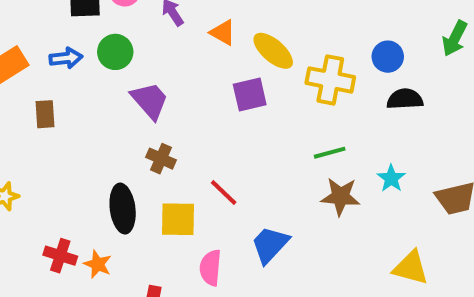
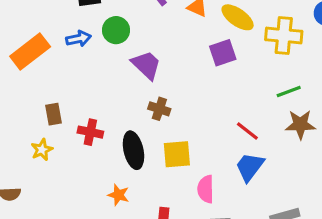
brown rectangle: (45, 114) -> (53, 114), moved
red line: (224, 192) -> (247, 131), moved
red cross: (60, 256) -> (90, 132), moved

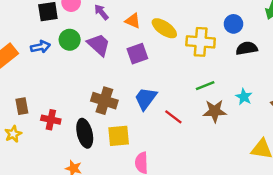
purple square: (223, 53) -> (137, 54), moved
purple trapezoid: (146, 65) -> (99, 45), moved
brown cross: (159, 109) -> (104, 101), size x1.5
blue trapezoid: (250, 167) -> (146, 98), moved

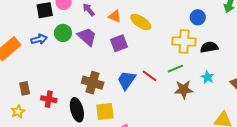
yellow cross: (201, 42) -> (184, 41), moved
black semicircle: (247, 48) -> (209, 47), moved
red line: (173, 117) -> (149, 76), moved

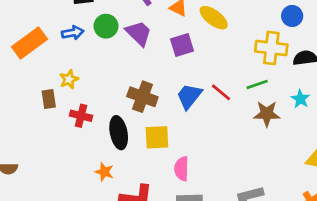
yellow star: (18, 112) -> (69, 79), moved

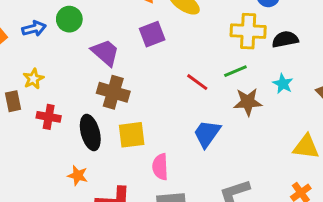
purple trapezoid: (139, 33) -> (105, 53), moved
blue trapezoid: (189, 96) -> (207, 134), moved

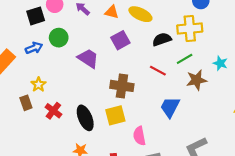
black semicircle: (285, 39) -> (162, 39), moved
brown cross: (113, 92) -> (122, 86), moved
red cross: (49, 117) -> (53, 111), turned 35

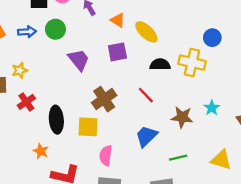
green line: (185, 59) -> (178, 158), moved
brown cross: (122, 86) -> (104, 99), turned 30

